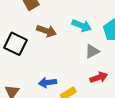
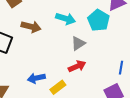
red arrow: (99, 77) -> (77, 66), moved

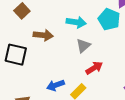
gray triangle: (78, 43) -> (83, 46), moved

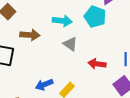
gray triangle: (83, 46) -> (70, 44), turned -42
red arrow: (94, 68) -> (97, 64), moved, turned -138

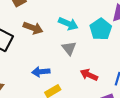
blue arrow: (44, 85) -> (41, 72), moved

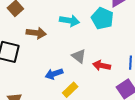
gray triangle: (69, 48) -> (79, 56), moved

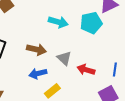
cyan pentagon: (102, 18) -> (91, 23), turned 30
brown arrow: (36, 33) -> (36, 49), moved

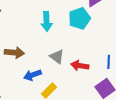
cyan arrow: (58, 22) -> (47, 21), turned 78
brown arrow: (36, 49) -> (14, 53), moved

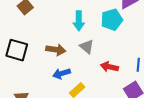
brown arrow: (14, 53) -> (56, 50), moved
gray triangle: (57, 57) -> (87, 47), moved

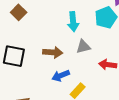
gray triangle: (87, 47) -> (83, 47), turned -49

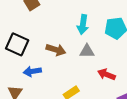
blue arrow: (61, 76) -> (32, 71), moved

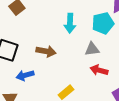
gray triangle: (87, 51) -> (92, 49), moved

